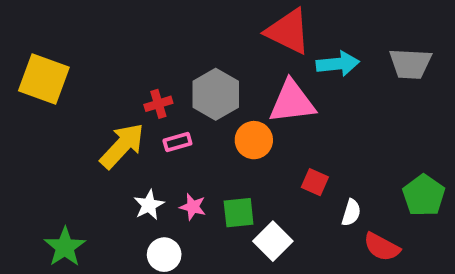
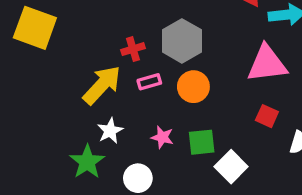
pink triangle: (292, 102) -> (267, 64), moved
orange circle: (254, 140) -> (193, 87), moved
white star: (149, 205) -> (110, 131), moved
green star: (65, 247) -> (87, 162), moved

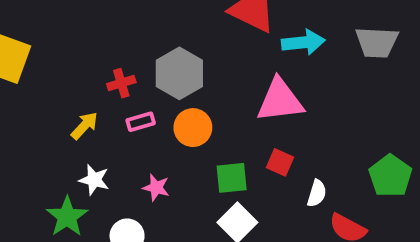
yellow arrow: (102, 85) -> (84, 126), size x0.6
white star: (110, 131) -> (94, 180), turned -30
green square: (202, 142) -> (232, 178), moved

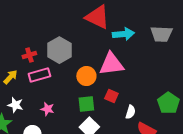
pink rectangle: (141, 122) -> (39, 75), size x1.5
orange circle: (193, 128) -> (86, 76), moved

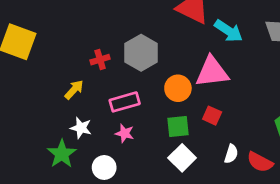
cyan arrow: (123, 34) -> (228, 31), turned 40
pink rectangle: (39, 75) -> (125, 102), moved
white semicircle: (130, 112) -> (231, 154), moved

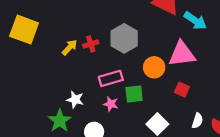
yellow arrow: (74, 90) -> (70, 47), moved
green square: (178, 127) -> (134, 94), moved

